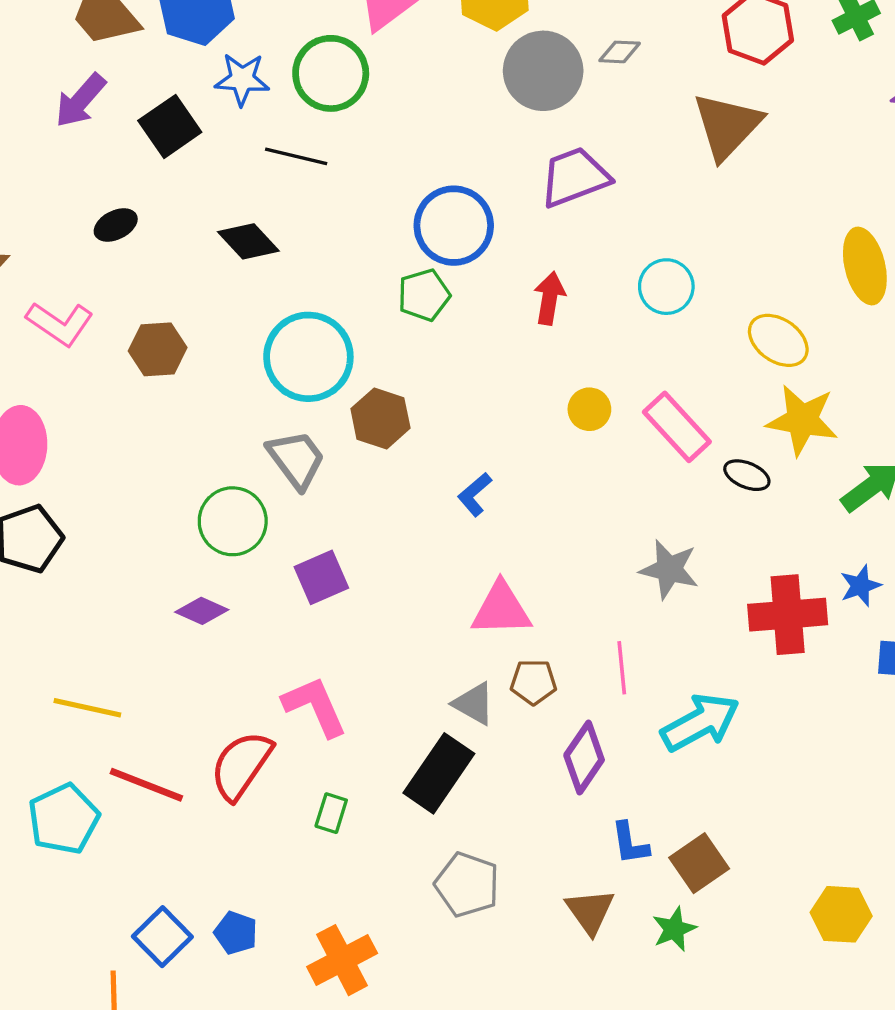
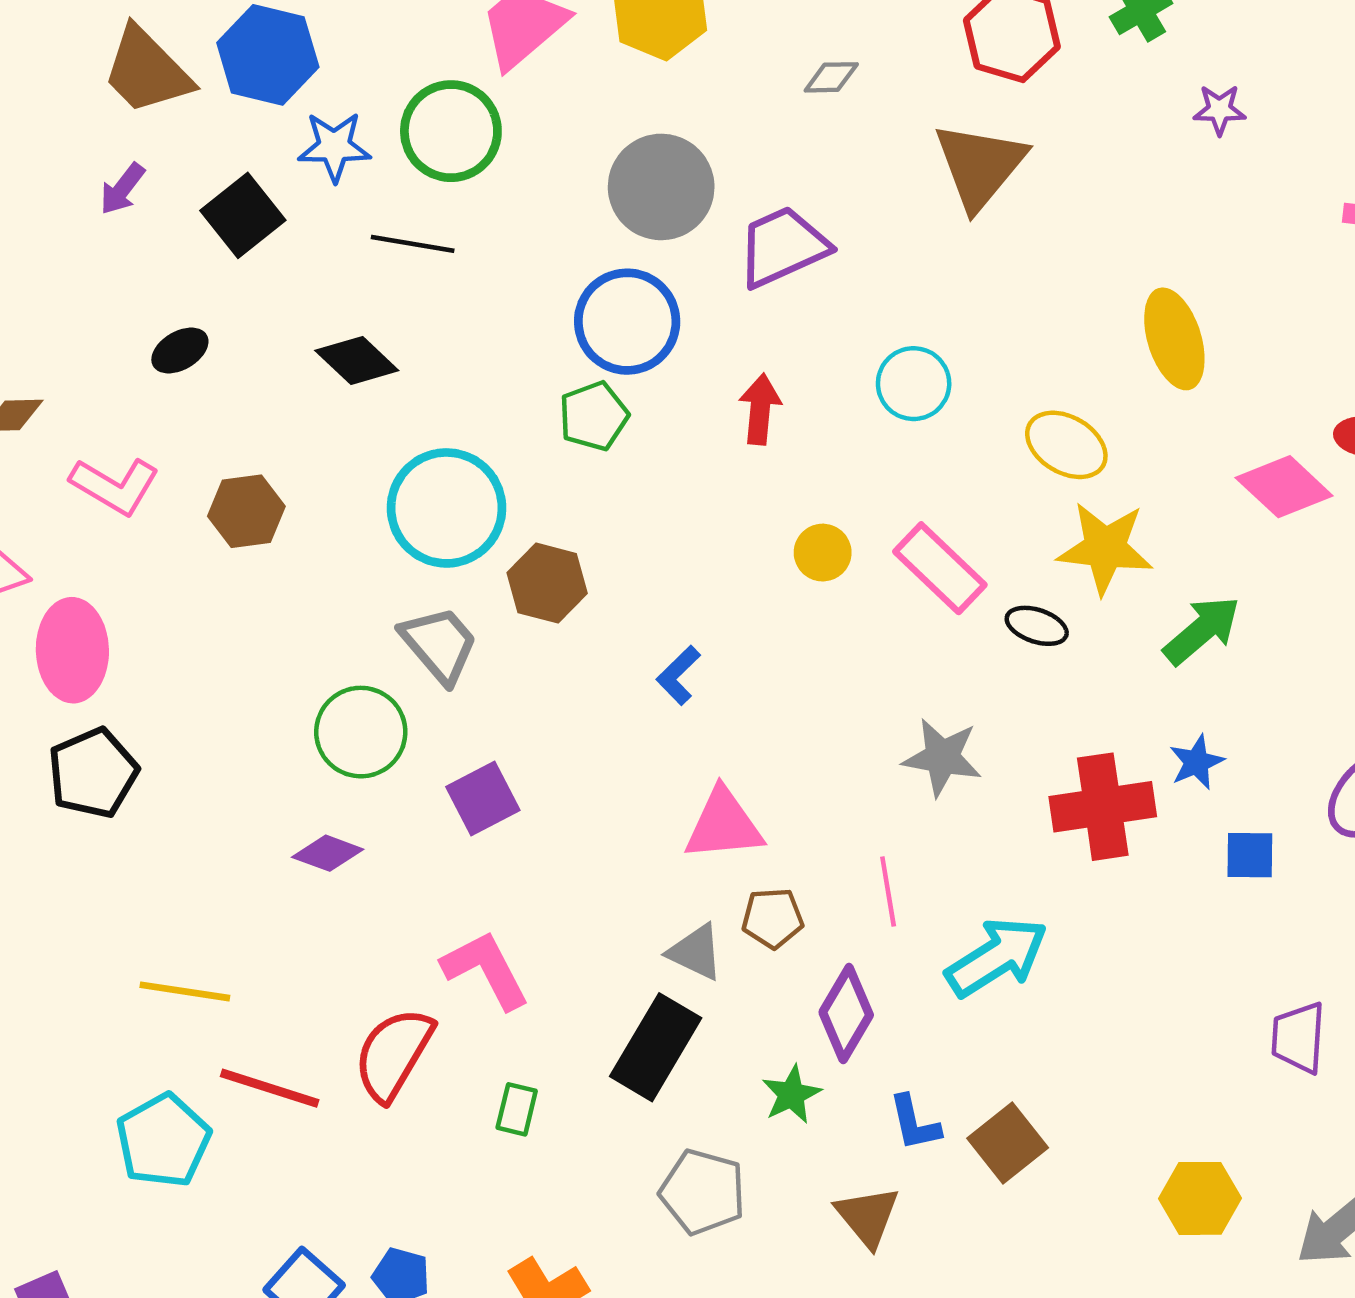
gray circle: (543, 71) -> (661, 187), moved
purple arrow: (80, 100) -> (122, 189), size x0.7
green star: (674, 929) -> (791, 1094), moved

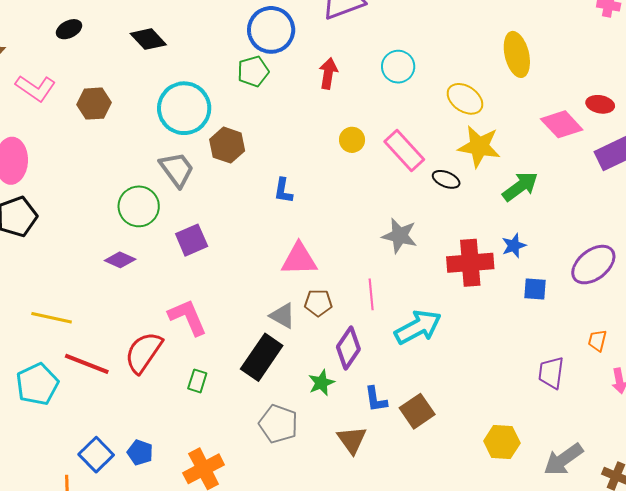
blue L-shape: (678, 675) -> (283, 191), turned -40

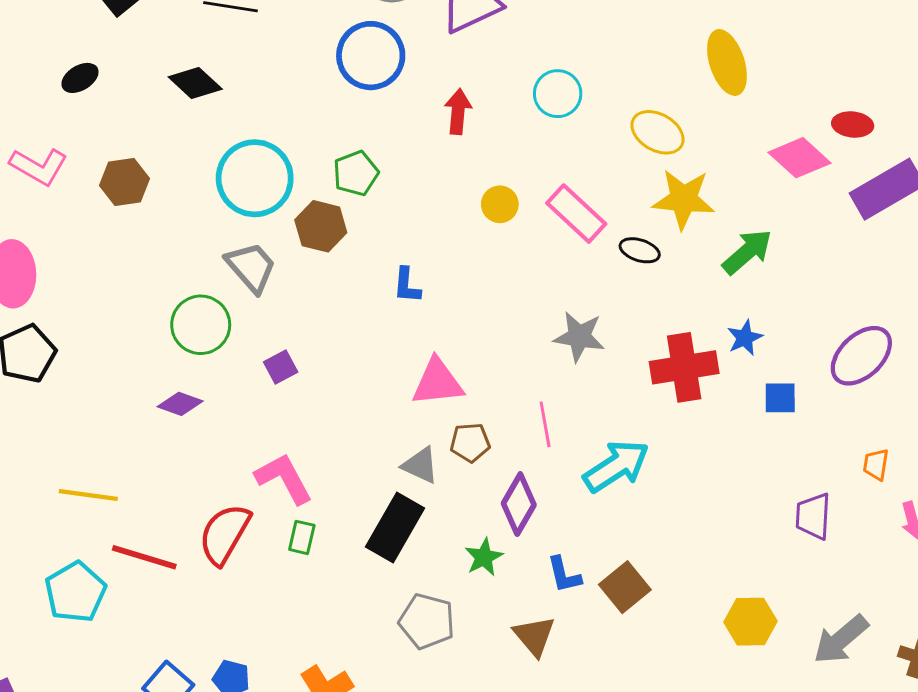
green pentagon: (253, 71) -> (356, 173), moved
purple square: (192, 240) -> (281, 367), size x0.7
green rectangle: (197, 381) -> (302, 537), moved

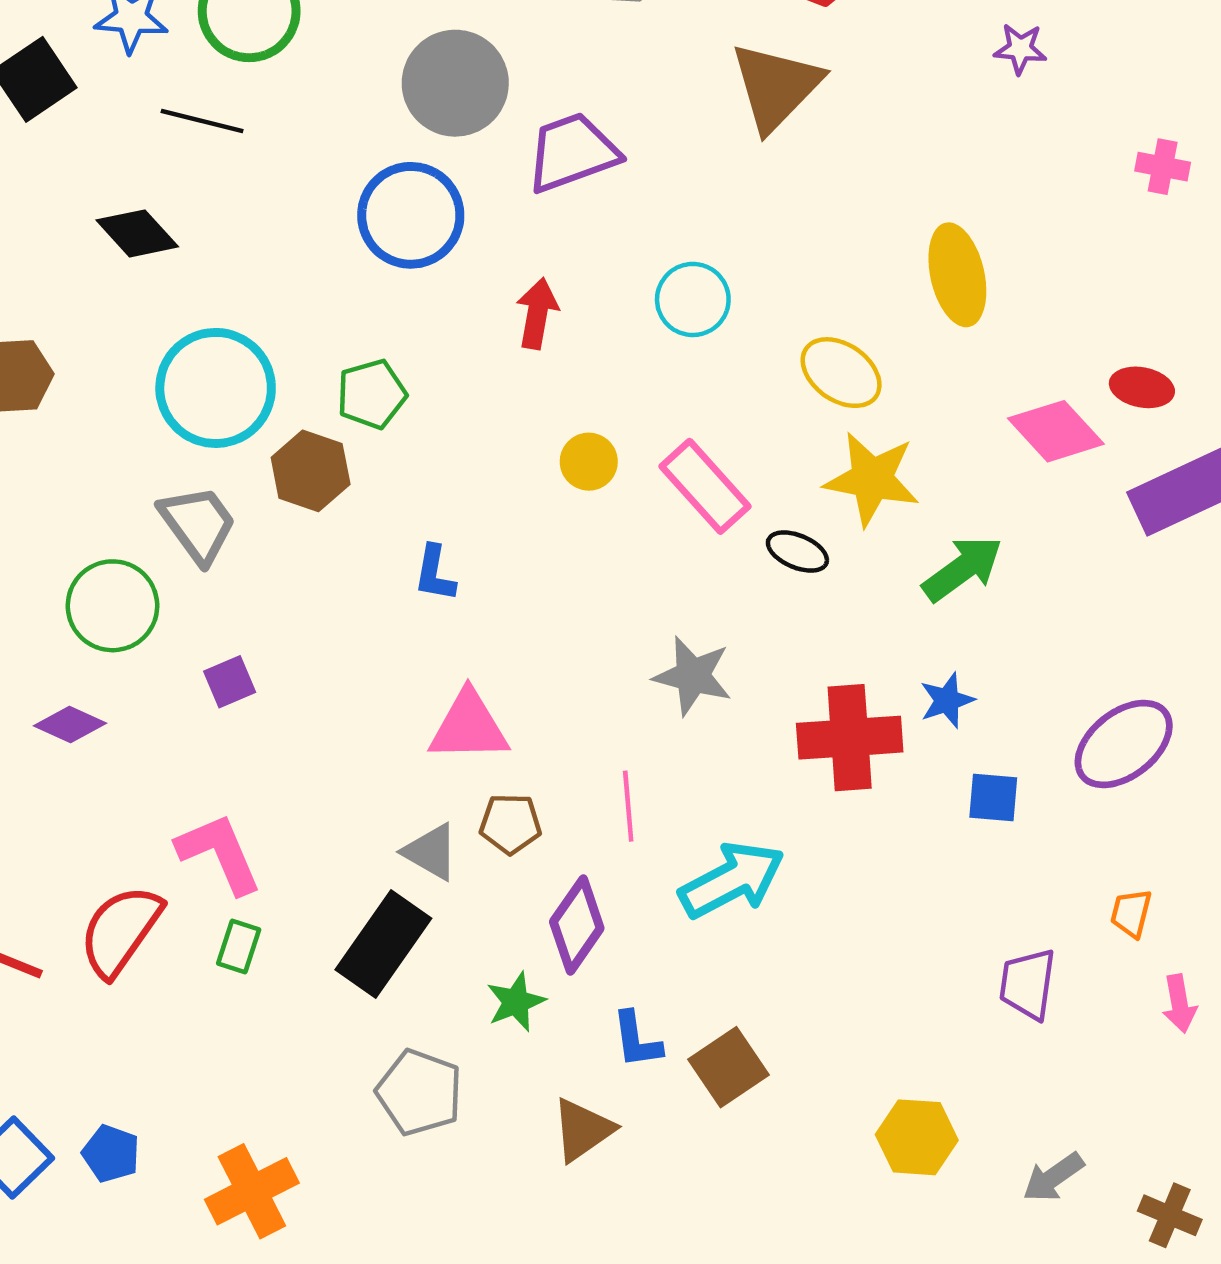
brown triangle: (534, 636) -> (583, 1130), turned 30
gray arrow: (841, 639) -> (1053, 1177), size x0.7

